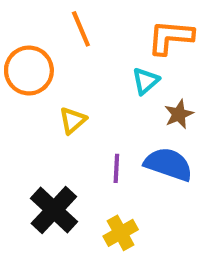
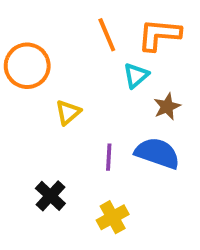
orange line: (81, 29) -> (107, 35), moved
black cross: (54, 210) -> (50, 196), size x0.7

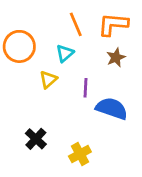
cyan triangle: (136, 75) -> (65, 53), moved
brown star: (167, 107) -> (116, 57), moved
purple line: (109, 157) -> (85, 88), moved

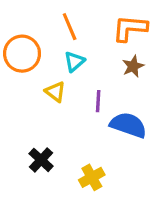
orange line: (76, 24) -> (70, 27), moved
yellow triangle: (48, 80) -> (55, 92), turned -42

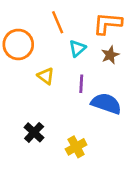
cyan triangle: (74, 62) -> (77, 48), moved

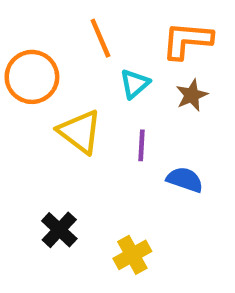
yellow triangle: (46, 76) -> (80, 132), size x1.5
blue semicircle: (106, 104) -> (185, 180), size x0.7

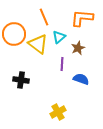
brown star: (192, 95) -> (78, 48), moved
yellow triangle: (80, 132) -> (38, 44), moved
black cross: (59, 230) -> (21, 80), moved, turned -35

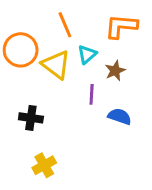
yellow cross: (58, 112) -> (44, 165), moved

